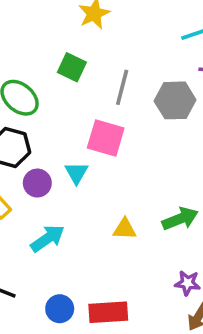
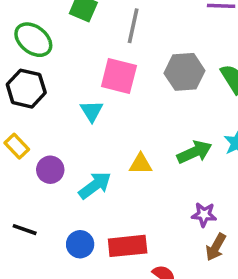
gray hexagon: (175, 100) -> (184, 72), moved
purple circle: (37, 183) -> (50, 170), moved
cyan arrow: (47, 239) -> (95, 185), moved

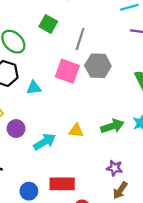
gray hexagon: (184, 72) -> (98, 66), moved
cyan triangle: (92, 111) -> (34, 88), moved, turned 49
blue circle: (80, 244) -> (29, 191), moved

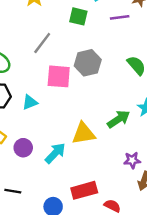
green square: (48, 24) -> (78, 16), moved
gray line: (80, 39) -> (42, 43), moved, turned 35
yellow triangle: (76, 131) -> (84, 133), size x1.5

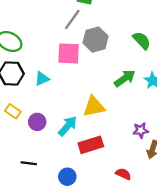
gray line: (42, 43) -> (72, 20), moved
green arrow: (119, 119) -> (125, 78), moved
red rectangle: (84, 190) -> (91, 145), moved

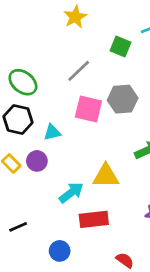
gray line: (72, 20) -> (79, 71), moved
purple circle: (37, 122) -> (37, 161), moved
black line: (29, 163) -> (18, 227), turned -42

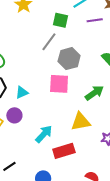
gray line: (79, 71) -> (49, 42), moved
pink square: (88, 109) -> (59, 84), moved
yellow triangle: (106, 176) -> (81, 122), moved

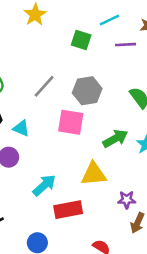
gray line: (49, 42) -> (44, 86), moved
cyan triangle: (22, 92) -> (21, 128), turned 40

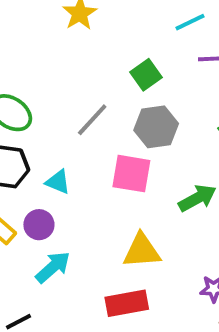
green square: (81, 40) -> (146, 75), moved, turned 36
yellow triangle: (94, 174) -> (142, 251), moved
cyan arrow: (44, 185) -> (53, 267), moved

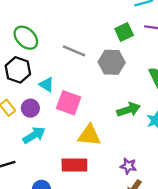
green square: (146, 75) -> (124, 32), moved
gray line: (92, 120) -> (74, 51), turned 60
pink square: (131, 174) -> (69, 103), moved

